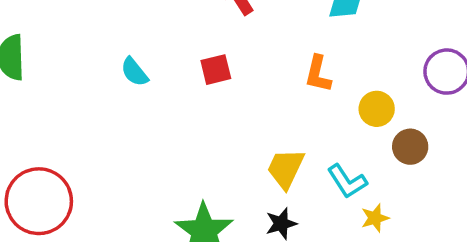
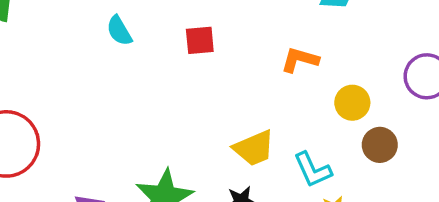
orange L-shape: (318, 74) -> (300, 60), turned 84
yellow trapezoid: (286, 169) -> (254, 148), turned -147

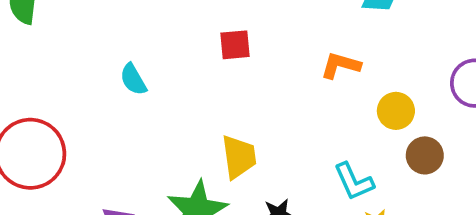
cyan semicircle: (119, 31) -> (133, 79), moved
yellow trapezoid: (254, 148) -> (239, 157), moved, turned -75

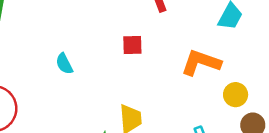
orange L-shape: (341, 65) -> (201, 63), size x1.5

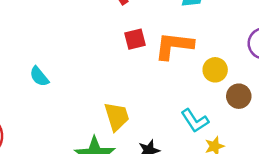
red square: (132, 45) -> (135, 39), moved

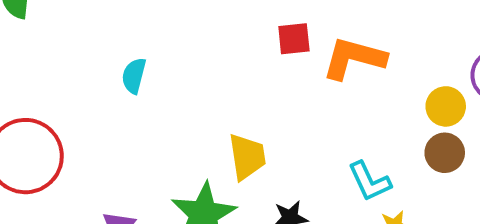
yellow circle: (215, 70) -> (446, 106), moved
cyan semicircle: (39, 76) -> (134, 76), turned 45

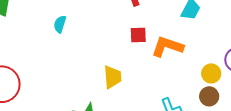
cyan semicircle: (134, 76) -> (60, 24), moved
yellow trapezoid: (247, 157) -> (112, 77), moved

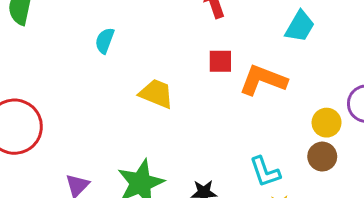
yellow trapezoid: (112, 77) -> (156, 94), moved, turned -65

